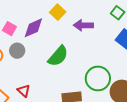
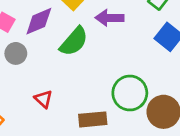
green semicircle: (58, 56) -> (74, 41), moved
red triangle: (24, 91) -> (44, 99), moved

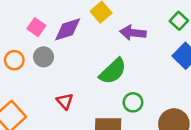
green semicircle: (74, 41) -> (113, 71), moved
green circle: (130, 93) -> (133, 102), moved, size x0.6

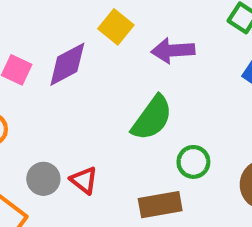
gray circle: (44, 57) -> (43, 179), moved

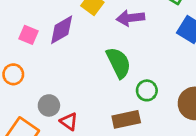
green semicircle: (152, 118) -> (119, 63), turned -60
red triangle: (84, 180) -> (69, 121), moved

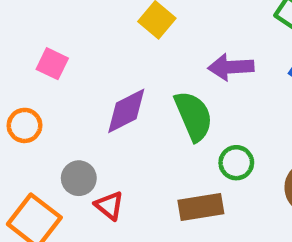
purple arrow: (130, 18) -> (231, 67), moved
purple diamond: (62, 30) -> (126, 111), moved

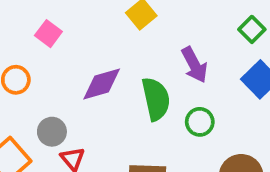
purple arrow: (231, 67) -> (194, 65), turned -126
green circle: (236, 163) -> (200, 122), moved

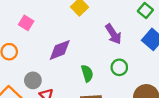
green semicircle: (156, 99) -> (87, 73), moved, size x0.7

